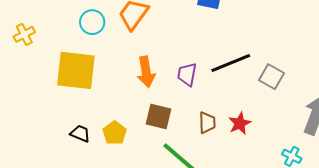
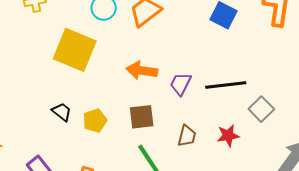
orange arrow: (146, 72) -> (142, 70), turned 92
brown square: (159, 117) -> (142, 117), turned -36
red star: (240, 123) -> (228, 136), moved

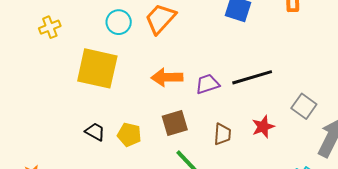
purple trapezoid: (181, 84) -> (207, 84), turned 55
gray square: (261, 109) -> (304, 106), moved
yellow pentagon: (95, 121) -> (129, 135), turned -30

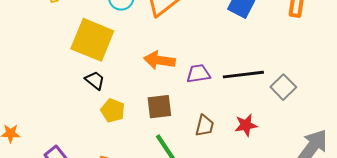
gray square: (304, 106) -> (283, 87), moved
black trapezoid: (95, 132) -> (95, 80), moved

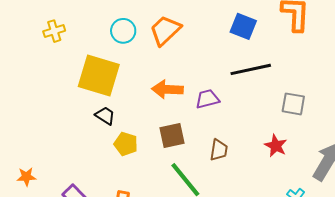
black line: (243, 75) -> (251, 69), moved
gray square: (283, 87) -> (293, 104), turned -30
red star: (246, 125) -> (276, 146), moved, turned -30

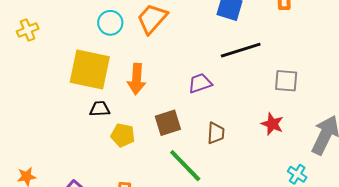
yellow cross: (54, 31) -> (28, 30), moved
orange arrow: (167, 89) -> (137, 79), moved, turned -84
black trapezoid: (105, 116) -> (100, 109), turned -30

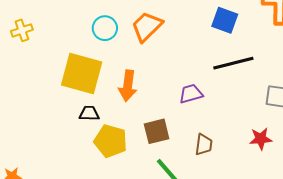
red star: (272, 124) -> (261, 139), turned -30
yellow pentagon: (123, 135) -> (111, 141), size x1.4

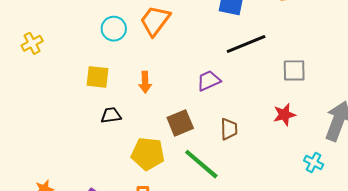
yellow square: (82, 74) -> (98, 77), size x0.6
orange arrow: (128, 86) -> (145, 82), size x0.7
yellow pentagon: (111, 141) -> (148, 154), moved

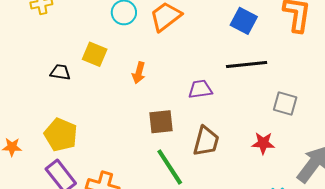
black trapezoid: (111, 115) -> (60, 72), moved
brown trapezoid: (229, 129) -> (206, 141), size x1.4
yellow pentagon: (148, 154) -> (61, 135), moved

